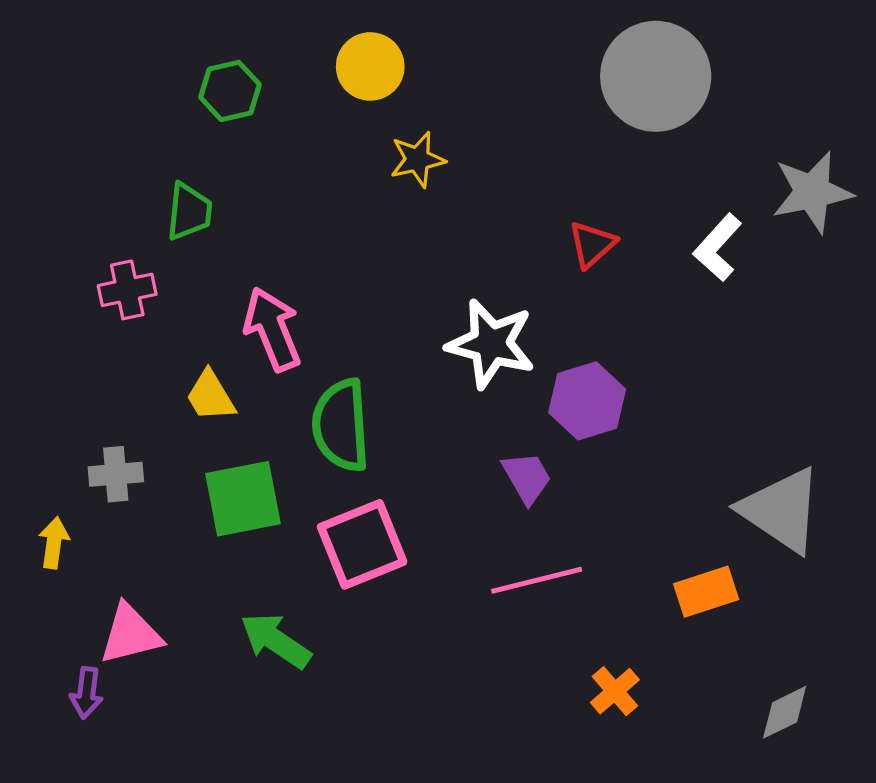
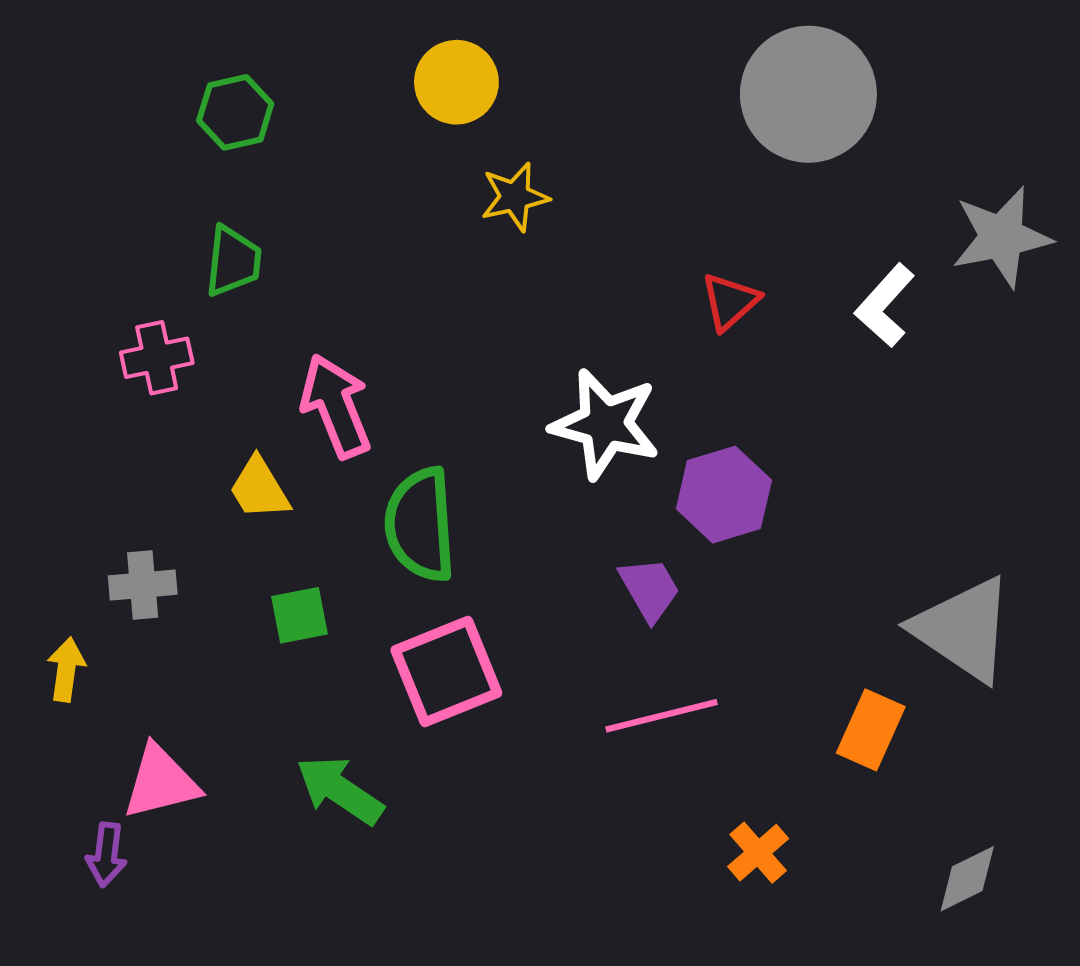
green hexagon: (230, 91) -> (235, 112), moved
green square: (243, 499) -> (300, 615), size x0.6
orange rectangle: (706, 592) -> (871, 730), turned -48

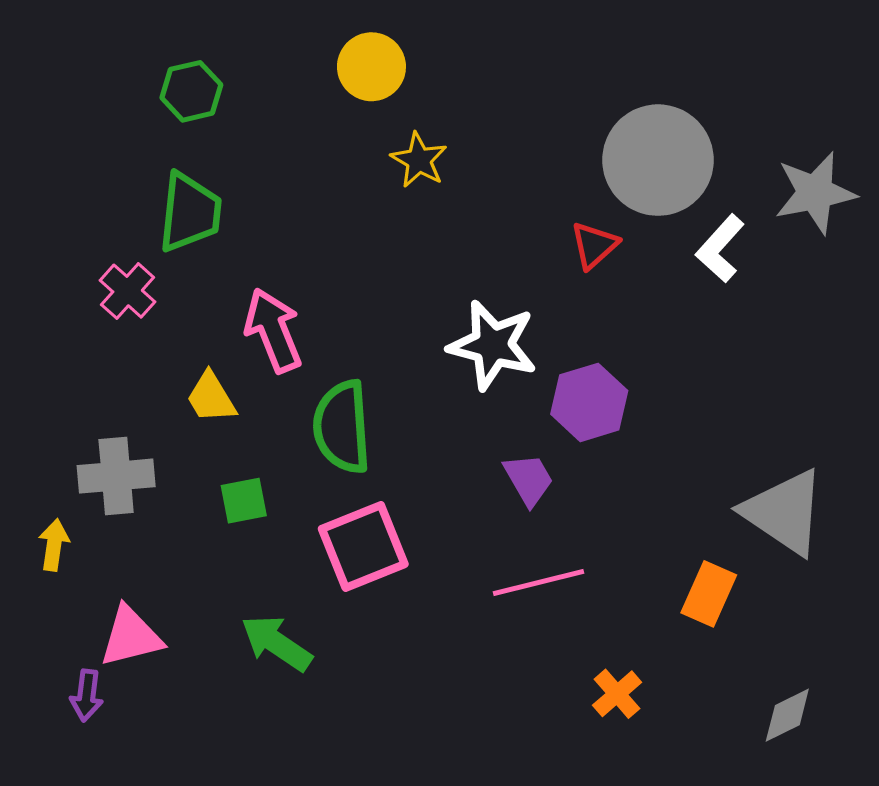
gray circle: (808, 94) -> (658, 160), moved
yellow star: (515, 197) -> (419, 160), turned -30
green trapezoid: (233, 261) -> (190, 212), size x1.4
pink cross: (157, 358) -> (128, 291), turned -36
gray cross: (143, 585) -> (116, 476), size x1.4

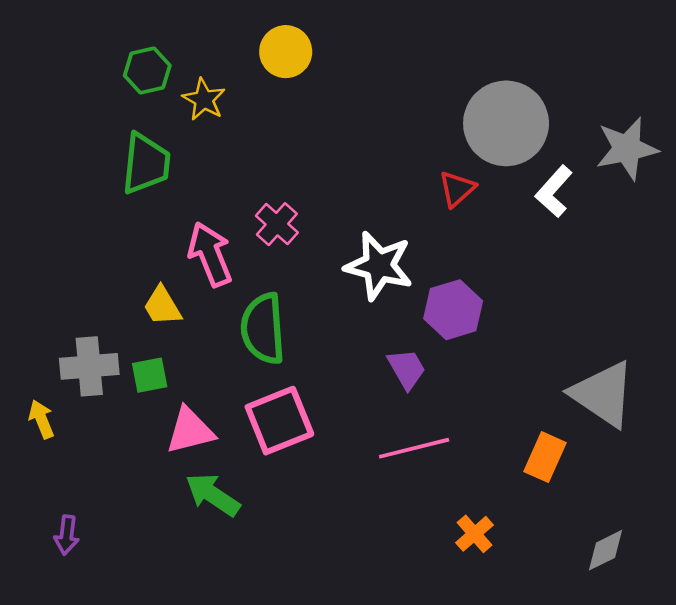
yellow star: (419, 160) -> (204, 99), moved
pink cross: (128, 291) -> (277, 224), moved
green square: (244, 501) -> (150, 375), moved
yellow arrow: (54, 545) -> (41, 419), turned -30
pink triangle: (131, 637) -> (190, 431), moved

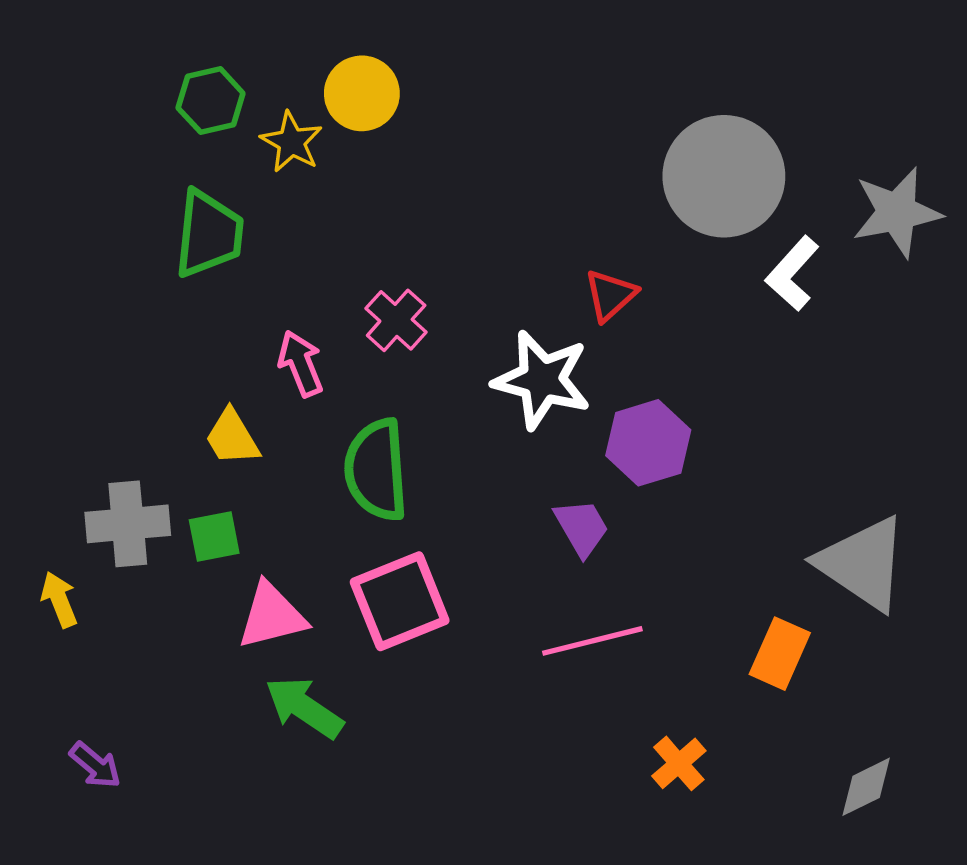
yellow circle: (286, 52) -> (362, 93), moved
red triangle: (457, 189) -> (610, 295), moved
pink arrow: (210, 254) -> (301, 364), size x0.7
purple arrow: (67, 535) -> (95, 765), turned -57

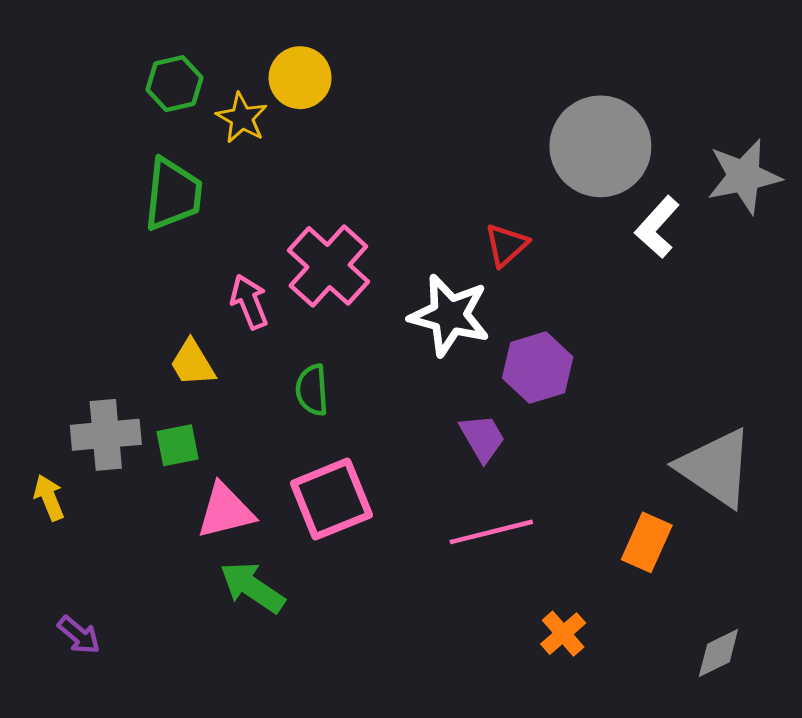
pink cross: (396, 320) -> (328, 266), size x1.6
green semicircle: (376, 470) -> (312, 390), size x0.6

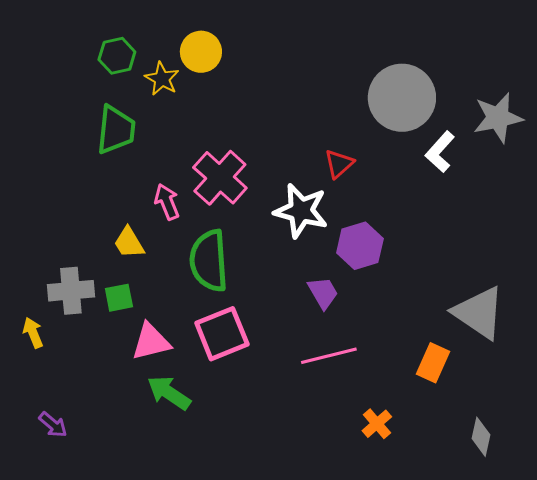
green semicircle: (312, 390) -> (209, 261), size x1.8
gray diamond: (718, 653) -> (481, 437), turned -51

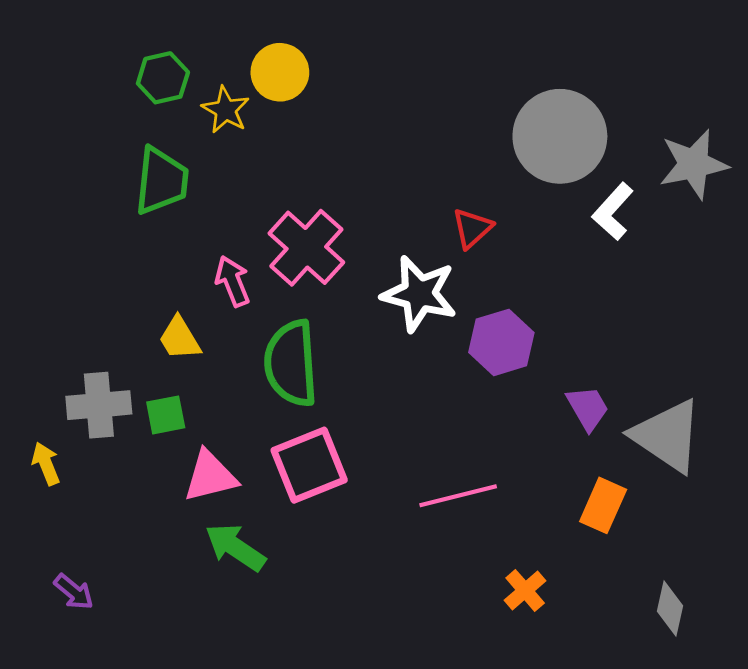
purple trapezoid: (323, 293) -> (588, 408), moved

